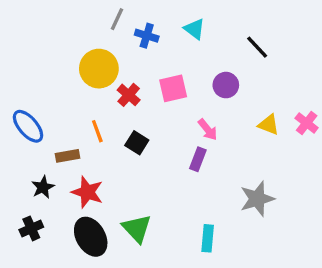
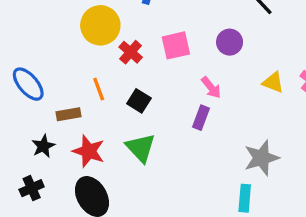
green triangle: (137, 228) -> (141, 148), moved
cyan rectangle: (208, 238) -> (245, 198), moved

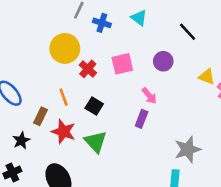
yellow triangle: (273, 82) -> (207, 77), moved
brown rectangle: (68, 114) -> (41, 116), turned -54
red star: (89, 151) -> (64, 132), moved

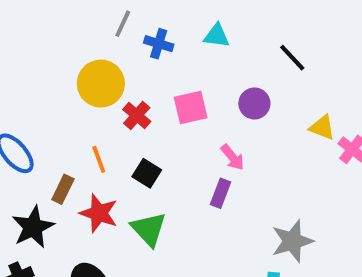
cyan triangle: (139, 18) -> (217, 36), turned -30
black star: (21, 141) -> (33, 227), size x1.5

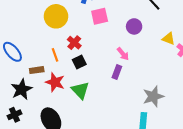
pink square: (191, 107) -> (100, 16), moved
red cross: (137, 115) -> (74, 43), moved
black square: (147, 173) -> (79, 62), turned 32
brown rectangle: (63, 189) -> (37, 70), turned 56

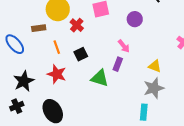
yellow triangle: (169, 39) -> (155, 66), moved
red cross: (74, 43) -> (77, 25), moved
brown rectangle: (37, 70) -> (39, 28), moved
green triangle: (80, 90) -> (100, 78), moved, turned -30

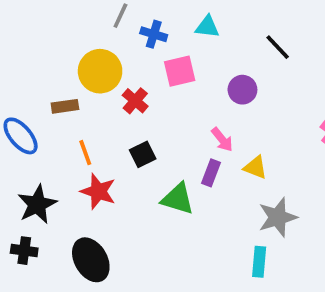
orange line: (57, 47) -> (85, 153), moved
yellow triangle: (155, 66) -> (255, 167), moved
black cross: (17, 106) -> (24, 251), turned 32

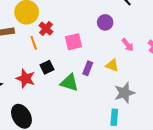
pink square: (180, 71) -> (73, 42), moved
pink arrow: (222, 140) -> (128, 45), moved
orange line: (85, 153) -> (34, 43), moved
black square: (143, 154) -> (47, 67), moved

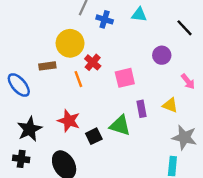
black square: (47, 67) -> (94, 136), moved
purple rectangle: (88, 68) -> (142, 109), turned -32
gray star: (124, 93) -> (184, 137), turned 30

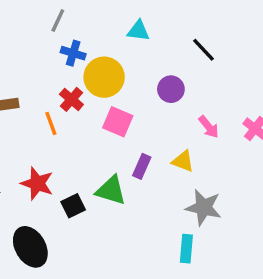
blue cross: (105, 19) -> (73, 53), moved
yellow circle: (70, 43) -> (104, 77), moved
pink square: (125, 78) -> (118, 122), turned 36
purple rectangle: (142, 109) -> (142, 166), turned 35

